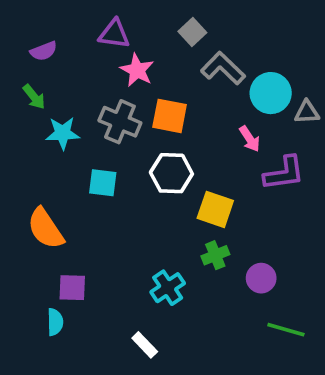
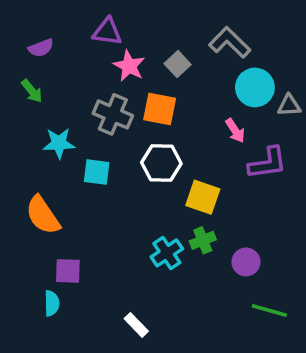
gray square: (192, 32) -> (178, 64), moved
gray L-shape: (223, 68) -> (230, 43), moved
cyan star: (63, 133) -> (59, 143), moved
cyan cross: (168, 288) -> (167, 253), moved

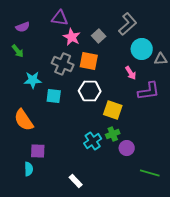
gray L-shape: (230, 43) -> (128, 24), turned 95
purple circle: (246, 262) -> (127, 148), moved

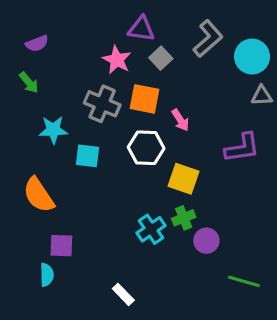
purple triangle: (60, 18) -> (141, 29), moved
cyan circle: (142, 49) -> (252, 57), moved
pink arrow: (131, 73) -> (180, 120), moved

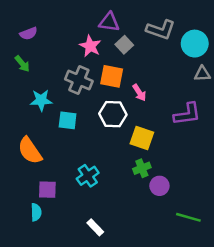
gray L-shape: (208, 39) -> (161, 30), turned 60
cyan cross: (151, 229) -> (88, 176), moved

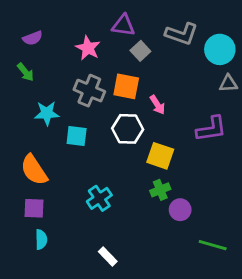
pink star: (90, 46) -> (88, 48), moved
purple square: (47, 190) -> (34, 208), moved

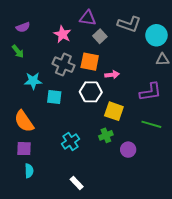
pink arrow: (157, 105) -> (112, 75), turned -64
green cross: (160, 190) -> (106, 135), moved
green line: (213, 245) -> (151, 124), moved

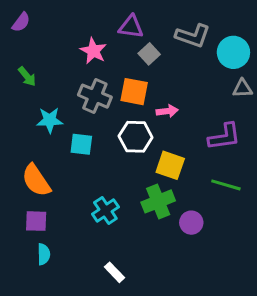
purple semicircle: (23, 27) -> (21, 22), moved, turned -32
green cross: (106, 135) -> (158, 201), size x1.5

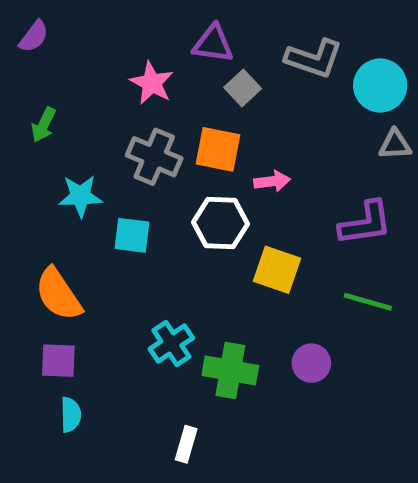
green arrow: (27, 76) -> (44, 125), turned 65
green cross: (158, 201) -> (230, 370), moved, turned 32
white rectangle: (114, 272) -> (186, 444), turned 60

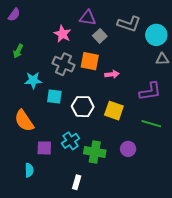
white hexagon: (220, 223) -> (83, 107), moved
purple square: (58, 361) -> (44, 148), moved

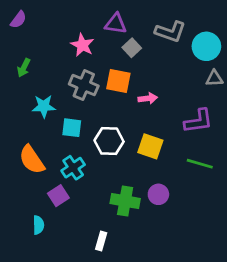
cyan cross: (71, 141) -> (73, 168), moved
purple square: (44, 148) -> (58, 196), turned -35
purple circle: (128, 149) -> (158, 194), moved

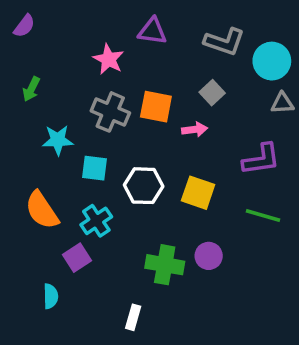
gray square: (132, 48) -> (212, 93), moved

